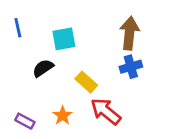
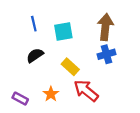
blue line: (18, 28) -> (34, 24), moved
cyan square: (64, 39) -> (63, 32), moved

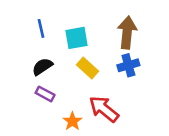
yellow rectangle: (70, 67) -> (87, 68), moved
orange star: (51, 94) -> (72, 121), moved
purple rectangle: (20, 99) -> (45, 94), moved

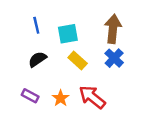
blue cross: (128, 65) -> (114, 58), turned -30
purple rectangle: (45, 94) -> (30, 96), moved
orange star: (72, 121) -> (61, 98), moved

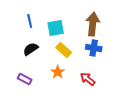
blue cross: (114, 58) -> (94, 48), turned -35
red arrow: (92, 97) -> (88, 79), moved, size x0.7
orange star: (61, 98) -> (58, 72), moved

